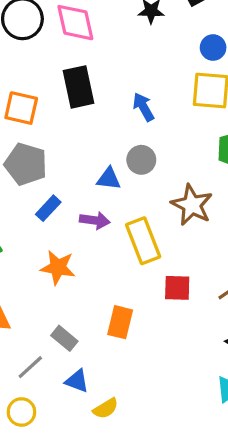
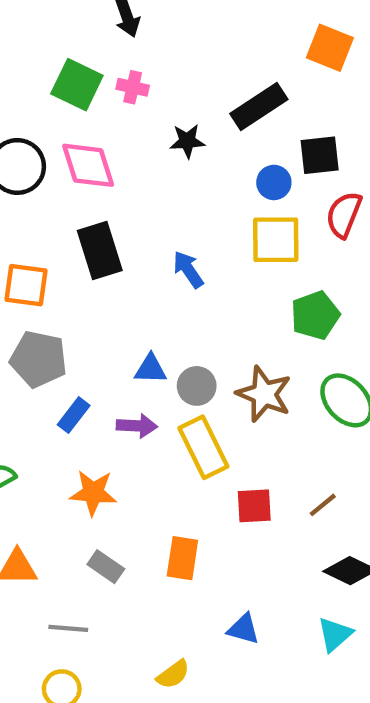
gray circle: (141, 160) -> (197, 386), moved
gray rectangle: (64, 338) -> (106, 567), moved
gray line: (30, 367) -> (68, 628), turned 52
blue triangle: (77, 381) -> (243, 629), moved

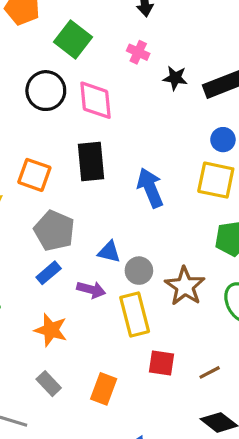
green square: (77, 85) -> (73, 39), moved
black star: (187, 141) -> (175, 78), moved
blue arrow: (188, 269) -> (150, 188), size x1.4
gray pentagon: (39, 359) -> (54, 231), moved

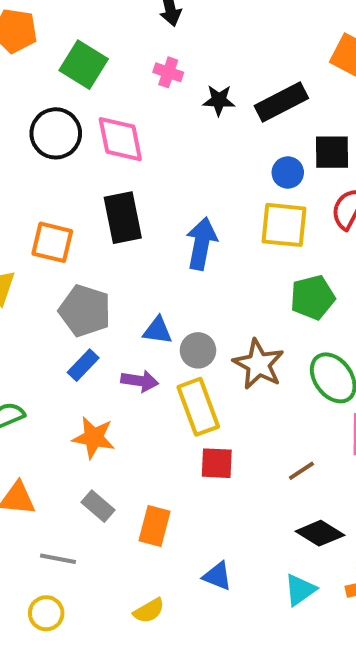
blue arrow: (150, 188) -> (201, 244), turned 39
red square: (161, 363) -> (217, 463), moved
orange rectangle: (104, 389) -> (155, 526), moved

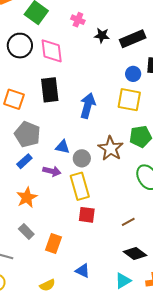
brown star: (259, 364) -> (111, 148), moved
orange star: (94, 438) -> (27, 197), turned 30

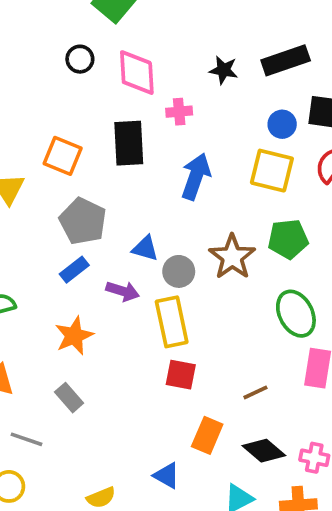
pink cross: (78, 20) -> (179, 112), moved, turned -32
black star: (102, 35) -> (224, 70), moved
black circle: (20, 46) -> (80, 59), size x0.6
orange rectangle: (53, 244) -> (207, 435), moved

